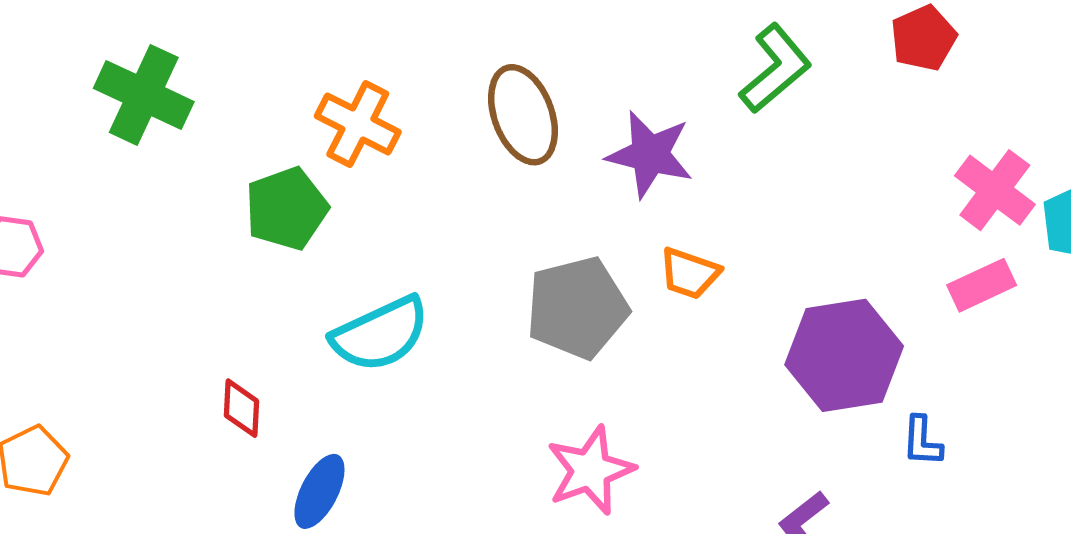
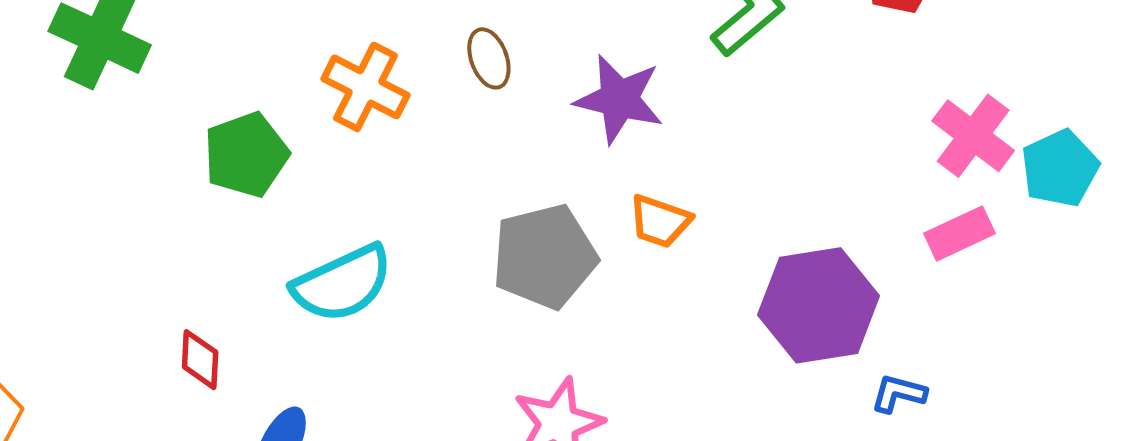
brown ellipse: (523, 115) -> (489, 58), size x0.6
orange cross: (358, 124) -> (366, 87), moved
blue L-shape: (922, 441) -> (899, 393), turned 102

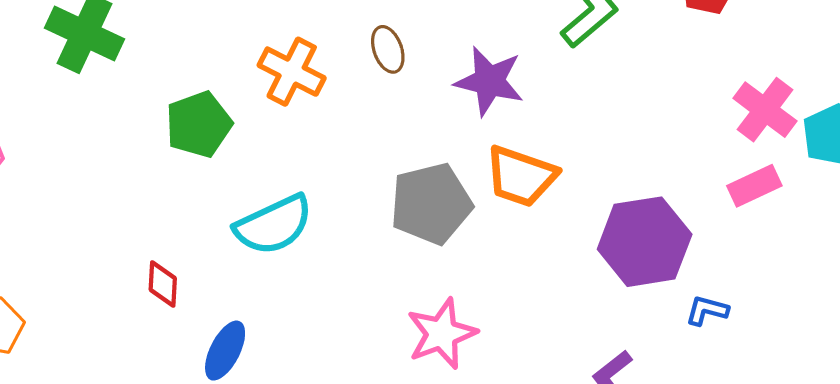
orange trapezoid: (660, 221) -> (521, 176), size x1.5

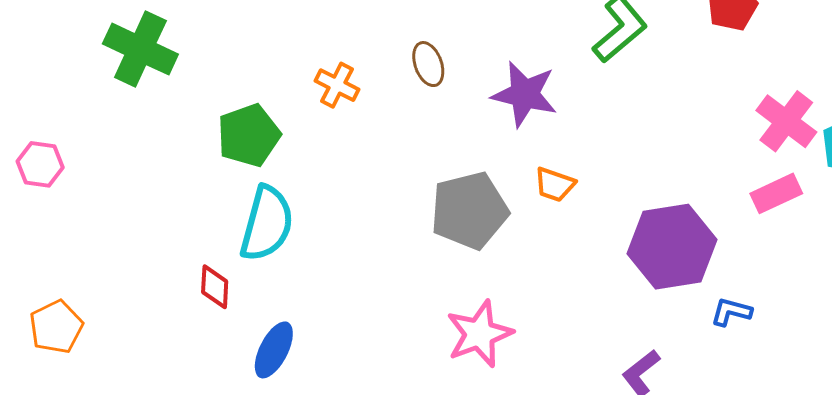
orange cross: (292, 72) -> (337, 85), size x0.7
orange trapezoid: (521, 176) -> (555, 184), size x0.6
cyan semicircle: (274, 225) -> (267, 224), moved, turned -50

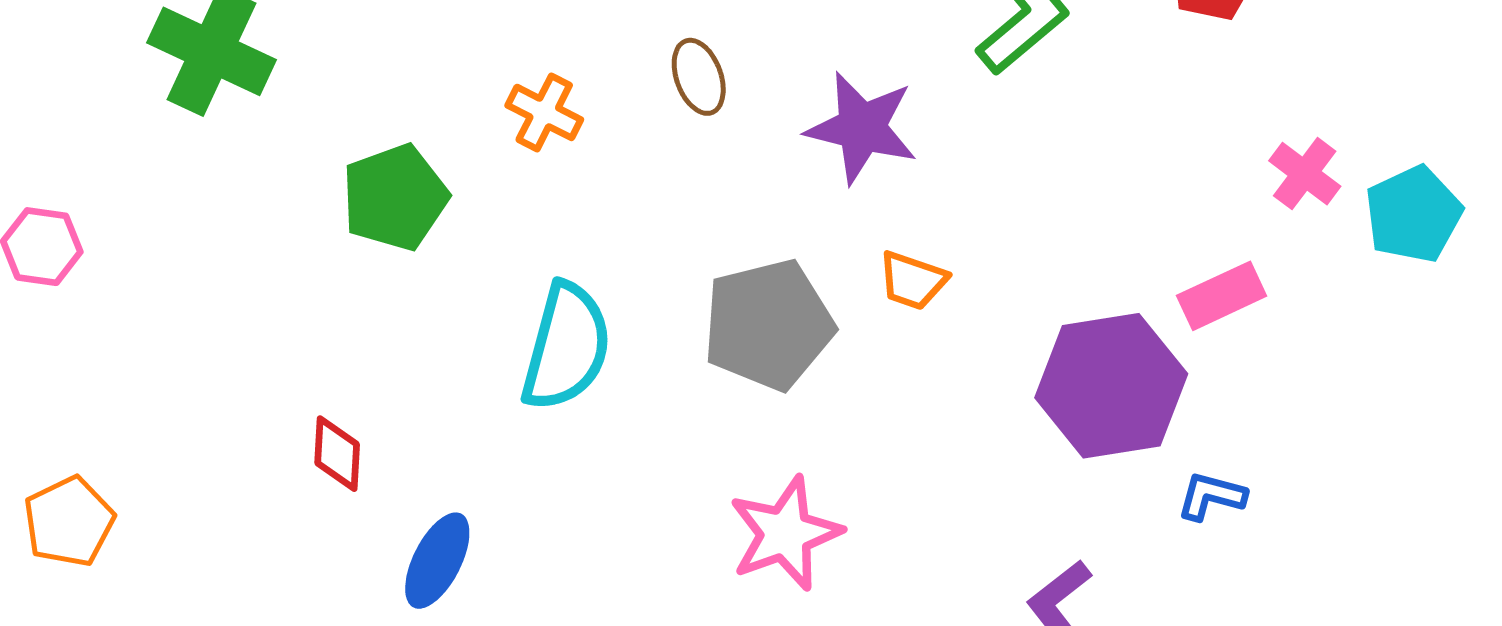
pink cross: (786, 121) -> (1305, 174), size x0.7
pink rectangle: (776, 193) -> (1222, 296), moved
cyan semicircle: (267, 224) -> (566, 347), moved

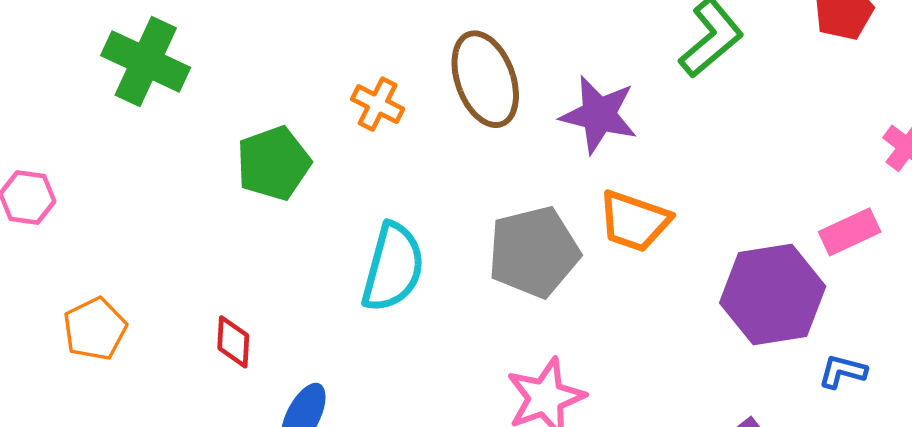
brown ellipse: (699, 77) -> (485, 79), size x1.8
orange trapezoid: (913, 281) -> (634, 221), size x1.5
orange pentagon: (69, 522) -> (95, 329), moved

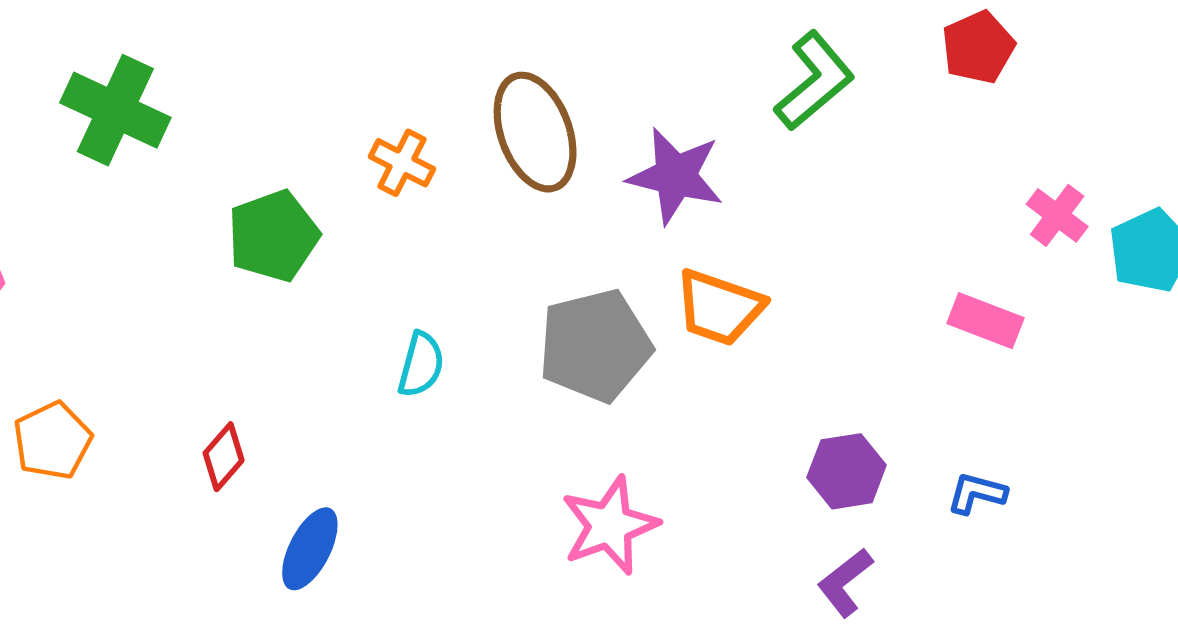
pink rectangle: (850, 232) -> (985, 321), turned 46
cyan semicircle: (393, 267) -> (421, 365), size x0.6
purple hexagon: (773, 295) -> (847, 471), moved, size x0.6
red diamond: (233, 342) -> (224, 457), turned 38

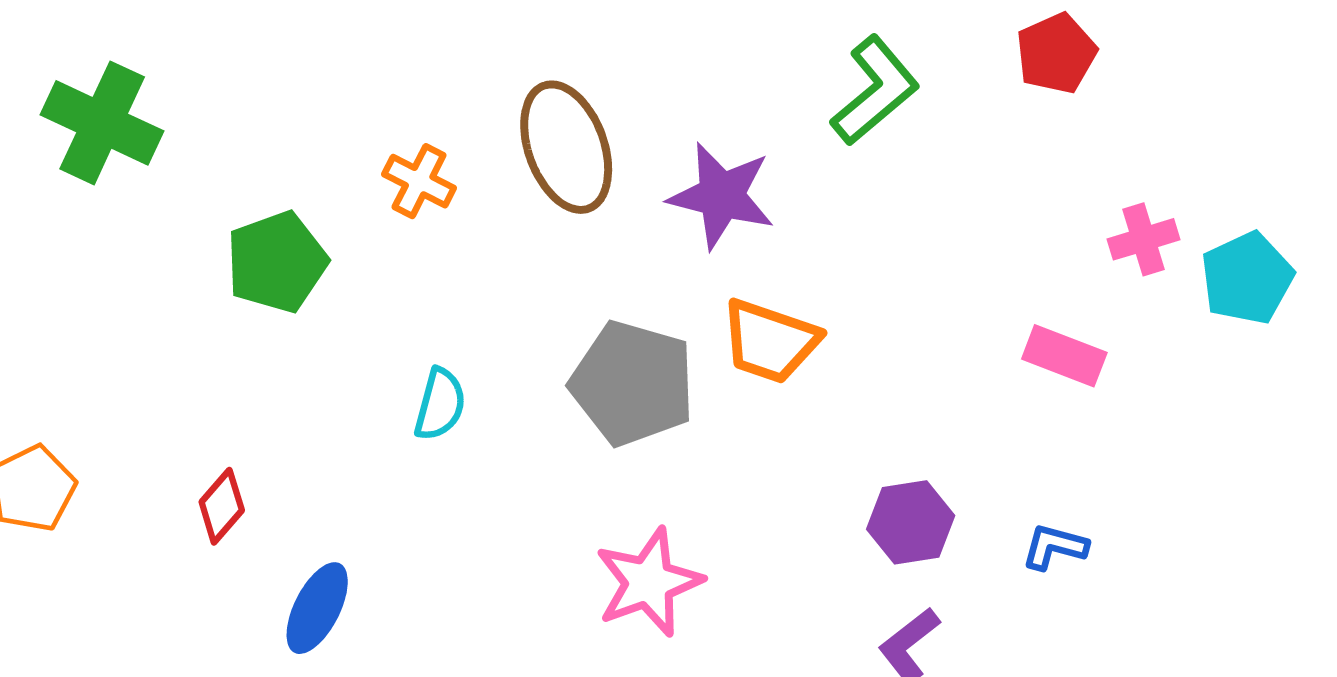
pink cross: (1057, 215) -> (1144, 239), turned 36
gray pentagon: (595, 346) -> (633, 383), turned 30

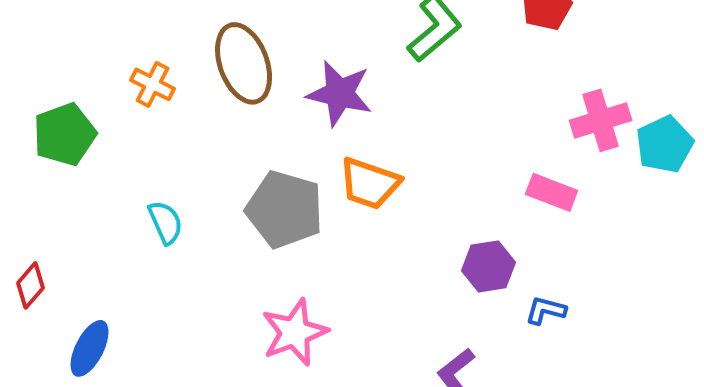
pink cross: (1144, 239) -> (601, 120), size x1.4
cyan semicircle: (440, 404) -> (166, 222), turned -39
purple hexagon: (911, 522) -> (489, 266), moved

